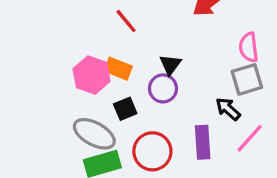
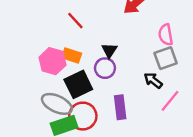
black square: (125, 109) -> (78, 84), size x1.6
purple rectangle: (203, 142) -> (120, 107), moved
red circle: (152, 151) -> (83, 116), moved

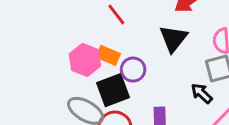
black triangle: (109, 50) -> (173, 39), moved, size x1.5
purple circle: (105, 68) -> (133, 70), moved

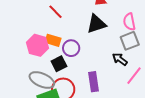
black triangle: (173, 39) -> (96, 24), turned 40
black square: (113, 90) -> (59, 64), size x0.7

